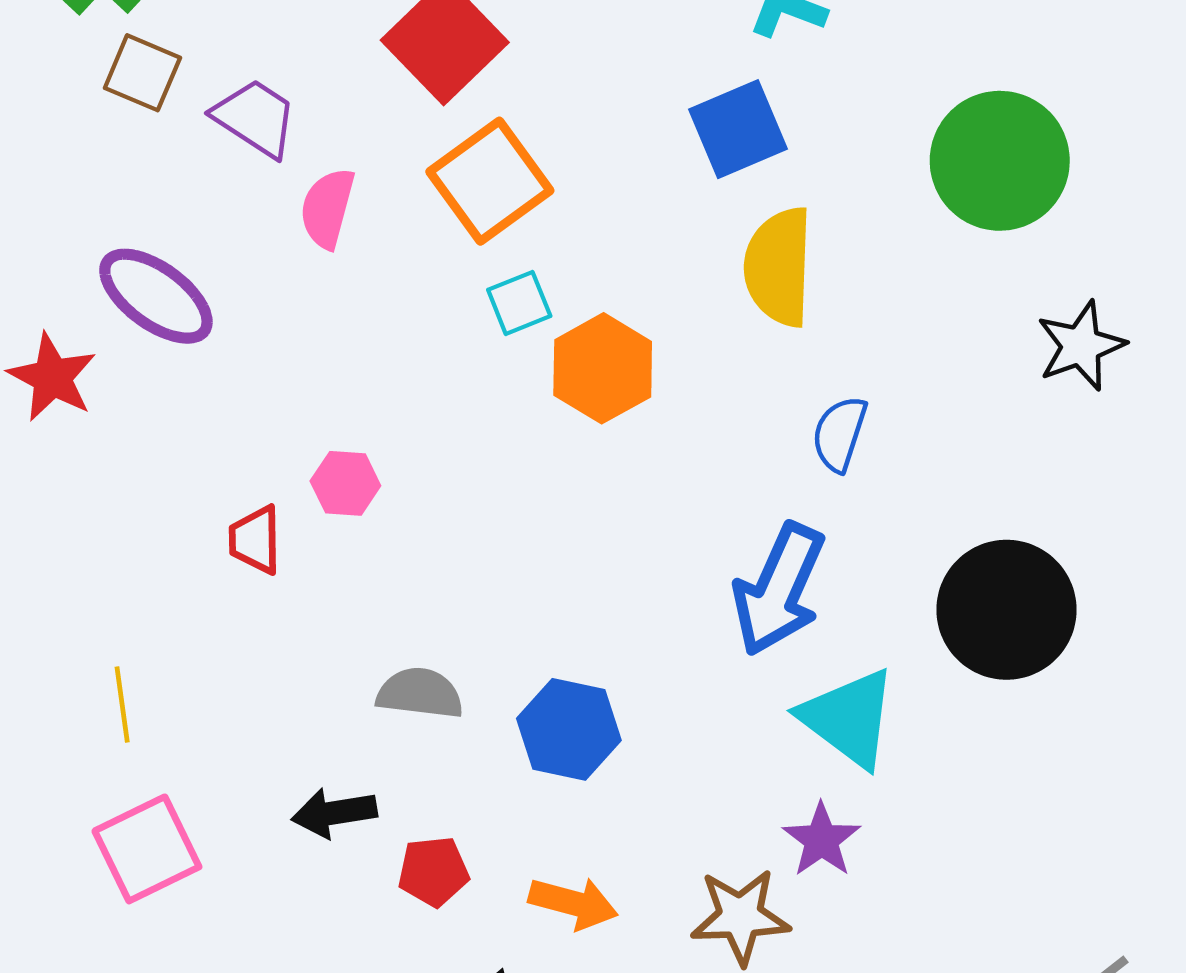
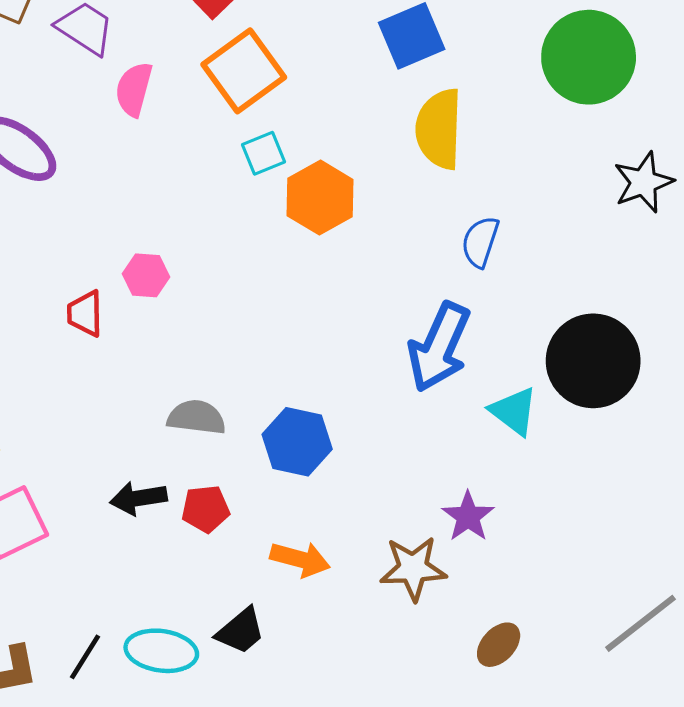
cyan triangle: (849, 718) -> (514, 411), moved, size x0.7
red pentagon: (433, 871) -> (206, 509), moved

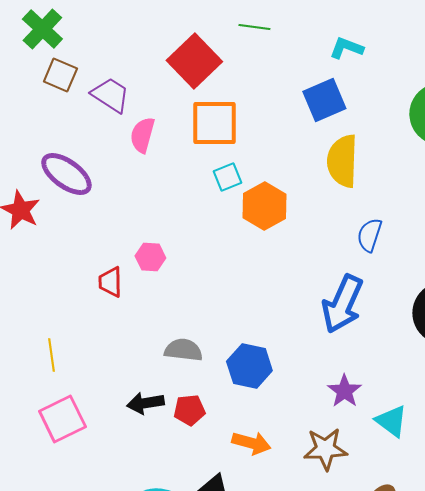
orange square: (244, 71) -> (214, 123), turned 36
cyan triangle: (514, 411) -> (391, 421), moved
purple star: (468, 516) -> (344, 391), moved

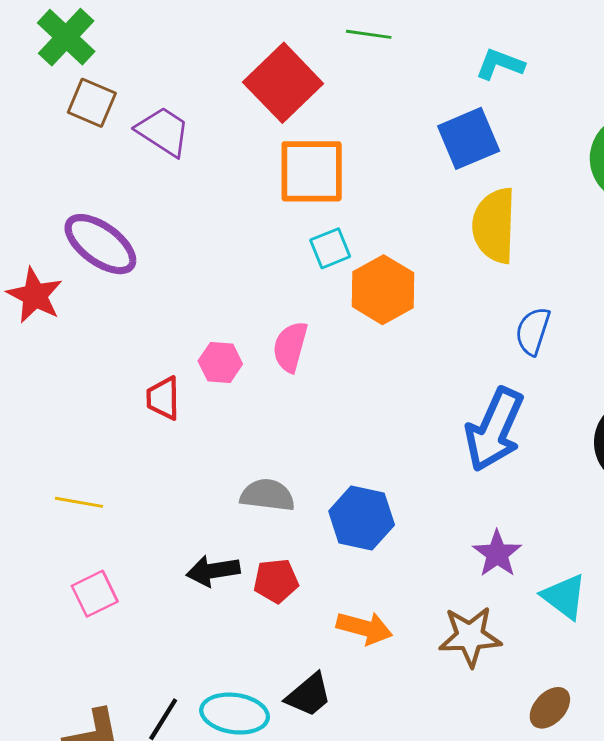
pink semicircle: (142, 135) -> (290, 347), moved
yellow line: (51, 355) -> (79, 502), turned -72
pink square: (62, 419) -> (95, 594), size x0.7

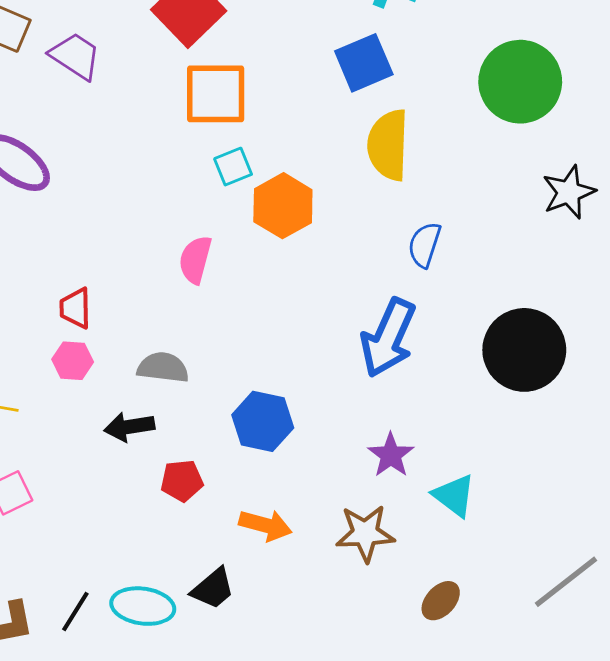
pink hexagon: (220, 362) -> (73, 361), moved
gray semicircle: (267, 495) -> (163, 367), moved
black arrow: (213, 571) -> (129, 427), moved

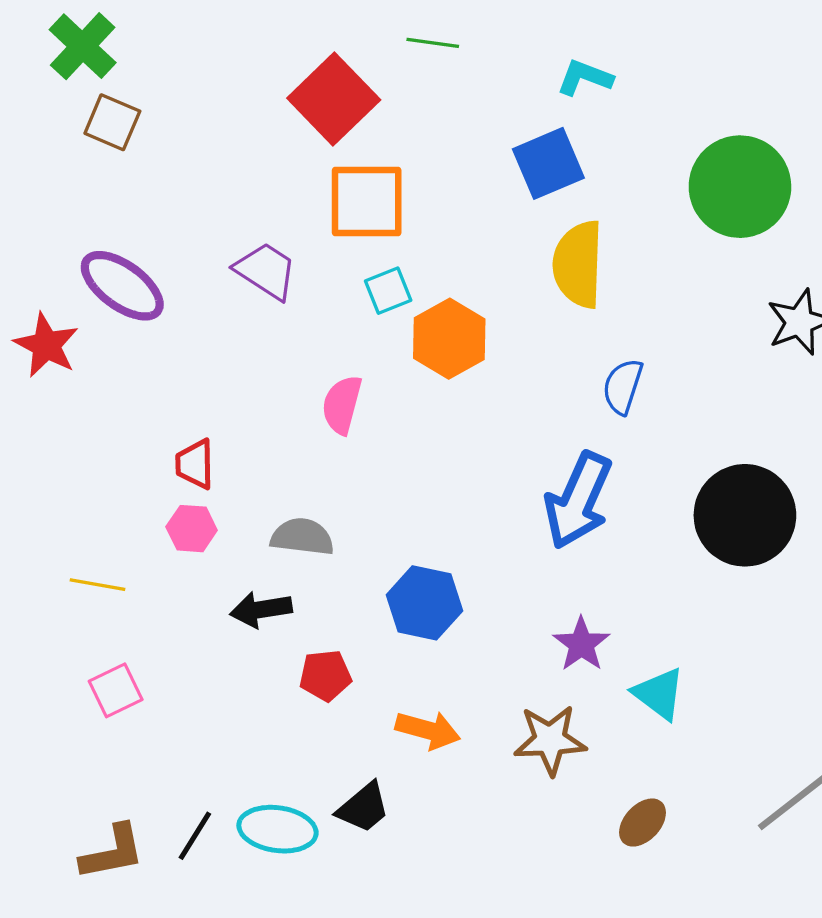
purple trapezoid: (75, 56) -> (266, 271), moved

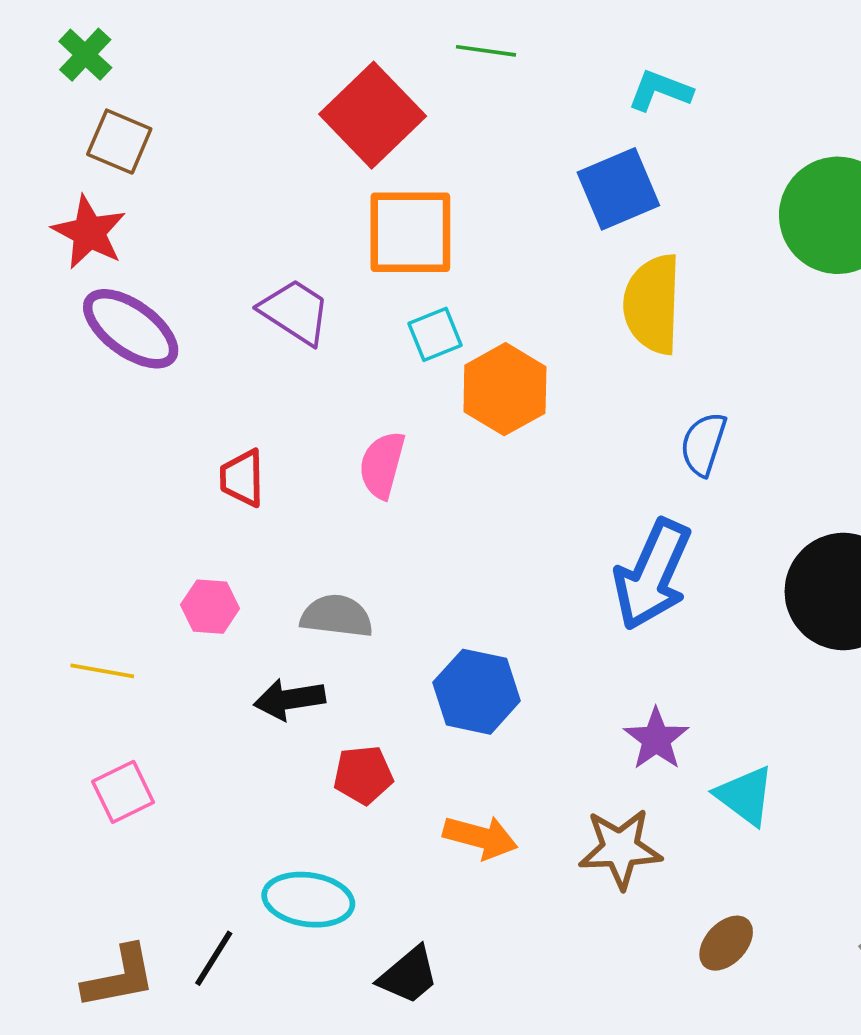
green cross: (83, 46) -> (85, 55), size x0.7
red star: (46, 345) -> (89, 232), moved
red trapezoid: (195, 464) -> (242, 478), moved
black trapezoid: (363, 808) -> (409, 975), moved
cyan ellipse: (277, 829) -> (308, 900), moved

